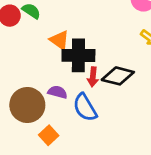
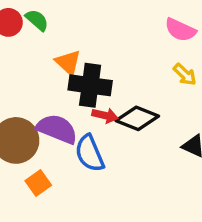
red arrow: (93, 77) -> (105, 115), turned -90
purple semicircle: (57, 92) -> (57, 129), size x1.6

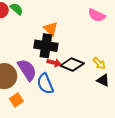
orange triangle: (68, 62) -> (51, 29), moved
yellow arrow: (185, 75) -> (99, 63), moved
purple semicircle: (57, 129) -> (27, 70), turned 35

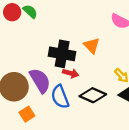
orange triangle: (51, 29) -> (92, 45), moved
black diamond: (72, 65) -> (93, 95), moved

